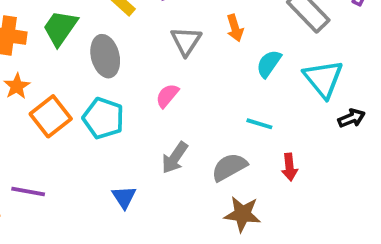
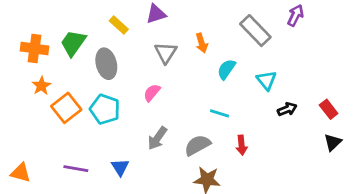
cyan triangle: (323, 79) -> (266, 80), size x0.7
purple line: (28, 192) -> (76, 169), moved

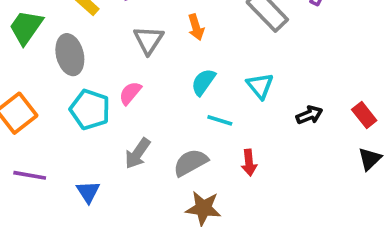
cyan semicircle: (226, 69) -> (203, 82), moved
cyan triangle: (266, 80) -> (260, 86), moved
cyan pentagon: (105, 109) -> (90, 110), moved
purple line: (76, 169) -> (30, 175), moved

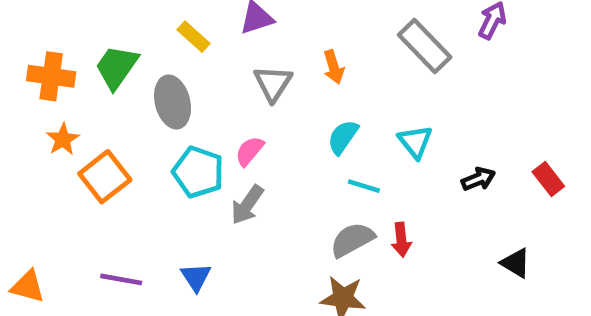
gray arrow: (138, 153) -> (247, 205), moved
black triangle: (370, 159) -> (516, 263), moved, turned -45
gray semicircle: (191, 163) -> (352, 240), moved
purple line: (30, 175) -> (121, 279), moved

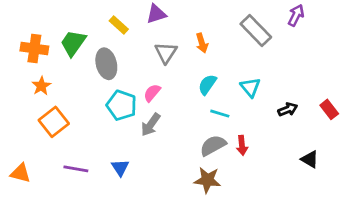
orange square: (105, 177) -> (54, 122), moved

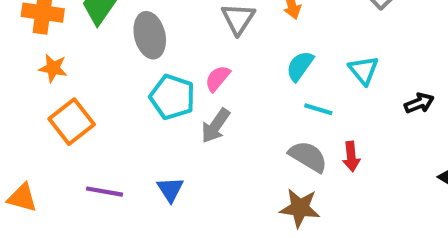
orange star: (41, 86) -> (53, 68), turned -30
gray semicircle: (213, 145) -> (308, 157), turned 60

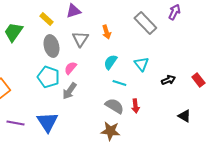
gray ellipse: (150, 35) -> (51, 46), moved
blue triangle: (170, 189) -> (47, 122), size x1.6

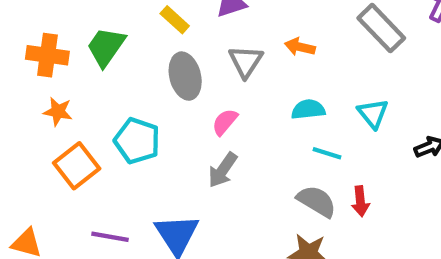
orange arrow: (106, 32) -> (300, 47), turned 120
cyan semicircle: (110, 62) -> (308, 109), turned 49
cyan pentagon: (48, 77) -> (137, 141), moved

